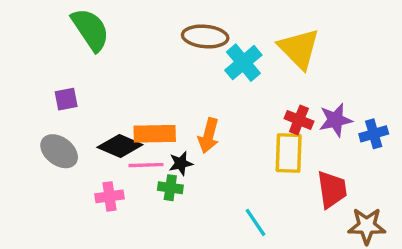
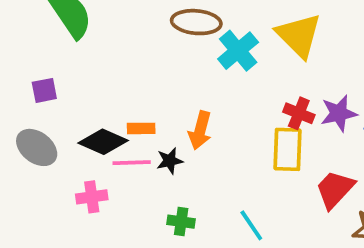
orange rectangle: (155, 134) -> (141, 128), size x0.6
green cross: (170, 188) -> (181, 222), moved
red trapezoid: (332, 189) -> (335, 189), turned -129

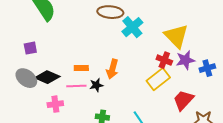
yellow triangle: (299, 35) -> (176, 36), moved
black diamond: (103, 142) -> (47, 77), moved
yellow rectangle: (287, 149) -> (158, 79), turned 50

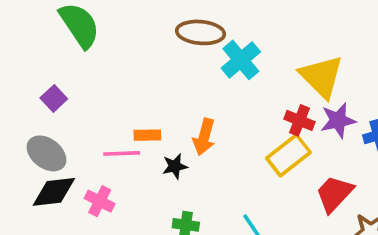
purple square: (30, 48) -> (54, 98), turned -32
black diamond: (47, 77) -> (54, 192), moved, turned -30
pink line: (76, 86) -> (122, 153), moved
pink cross: (55, 104) -> (100, 201), turned 35

